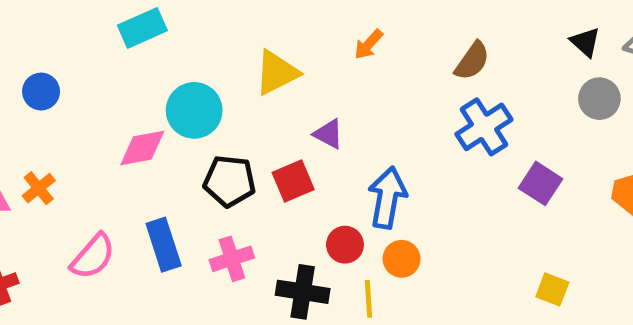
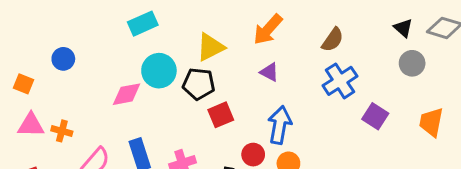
cyan rectangle: (142, 28) -> (143, 24), moved
orange arrow: (369, 44) -> (268, 29), size x1.6
purple triangle: (328, 134) -> (269, 72), moved
black pentagon: (230, 181) -> (199, 84), moved
orange cross: (39, 188) -> (62, 131), moved, turned -36

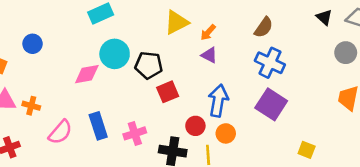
orange arrow: (268, 29) -> (208, 32), moved, size x0.6
yellow triangle: (210, 47) -> (176, 22), moved
gray circle: (412, 63) -> (346, 53), moved
blue cross: (340, 81) -> (270, 63), turned -32
purple square: (375, 116) -> (271, 104), moved, size x1.4

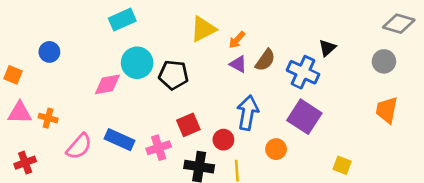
black triangle: (324, 17) -> (327, 48), moved, turned 36
brown semicircle: (264, 27) -> (265, 60), moved
red square: (168, 92) -> (188, 125), moved
blue rectangle: (98, 126) -> (120, 140), turned -48
orange circle: (226, 133) -> (276, 149), moved

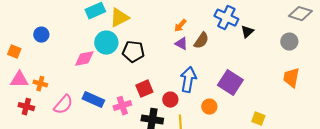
yellow triangle: (203, 29) -> (119, 18), moved
blue cross: (303, 72) -> (226, 18), moved
red cross: (25, 163) -> (26, 107), moved, turned 35

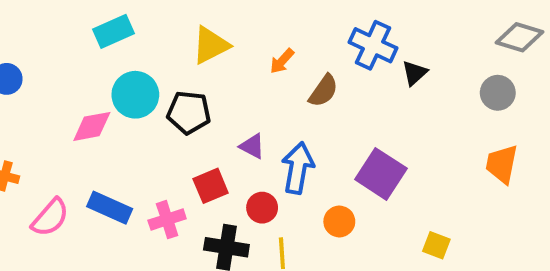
yellow triangle: (119, 18) -> (211, 45), moved
purple triangle: (181, 44) -> (252, 146), moved

